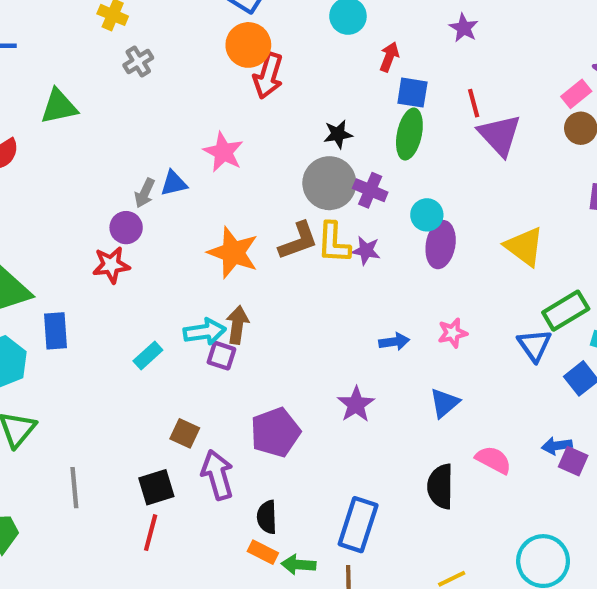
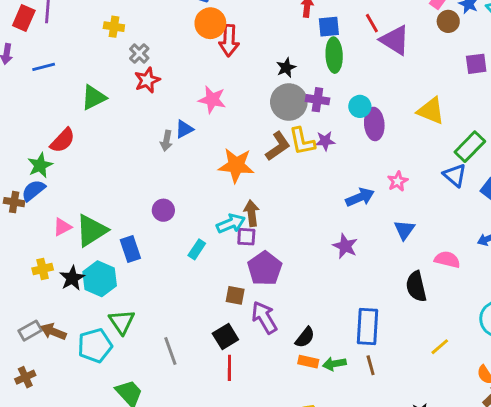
purple circle: (126, 228) -> (163, 210), moved
red star: (111, 265) -> (147, 80), moved
blue arrow: (394, 342) -> (360, 197), size x1.4
purple pentagon: (275, 432) -> (265, 268), moved
black semicircle: (267, 517) -> (305, 337), turned -125

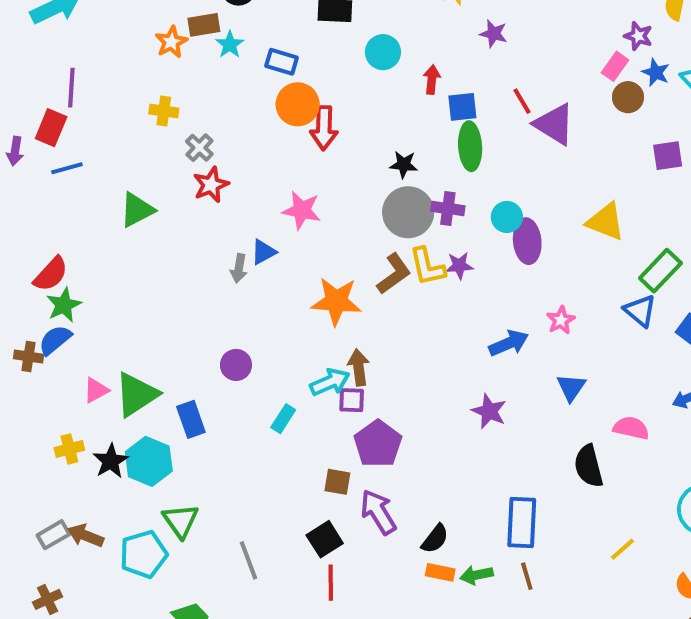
red rectangle: (24, 18) -> (51, 128), moved
black star: (286, 68) -> (404, 165), turned 30
red semicircle: (63, 140) -> (51, 274), moved

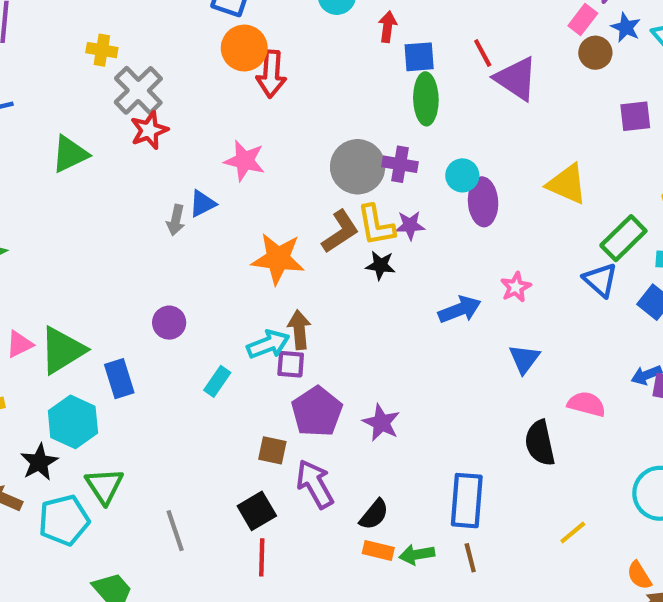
gray cross: (199, 148) -> (138, 90), size x1.6
black star: (404, 165) -> (380, 265), moved
purple star: (489, 411) -> (381, 423), moved
black star: (111, 461) -> (39, 462), moved

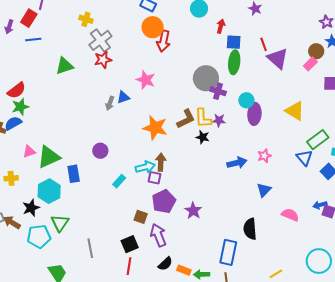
pink rectangle: (583, 19) -> (310, 64), moved
gray circle: (358, 167) -> (206, 78), moved
black semicircle: (540, 443) -> (250, 229), moved
black semicircle: (374, 515) -> (165, 264), moved

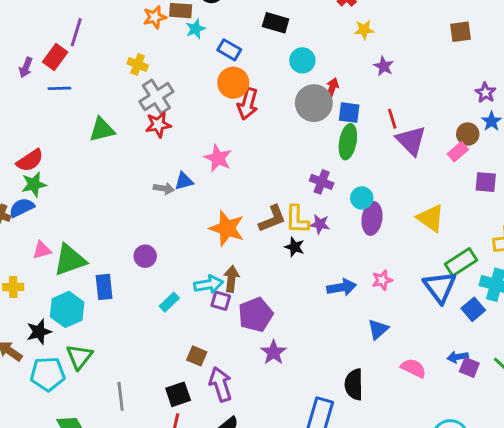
gray circle: (206, 78) -> (314, 103), moved
gray arrow: (110, 103) -> (164, 188), turned -104
blue triangle: (304, 158) -> (440, 287), size x1.4
purple pentagon: (164, 202) -> (256, 315), moved

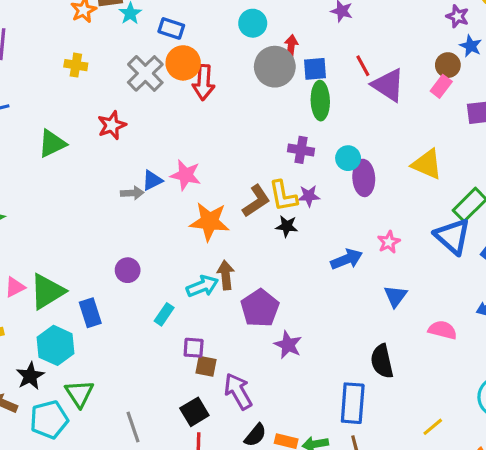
gray cross: (156, 97) -> (145, 73), moved
pink star: (218, 158) -> (186, 175), moved
purple square: (221, 301) -> (194, 348), moved

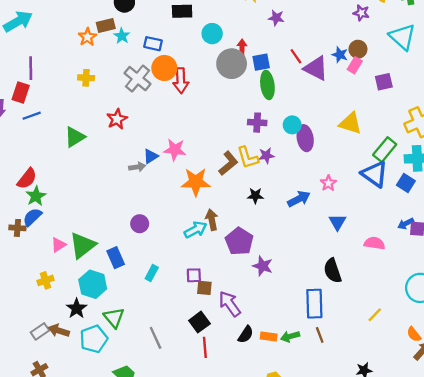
blue star: (471, 46) -> (340, 55), moved
black star: (287, 226) -> (255, 196), moved
cyan rectangle: (164, 314) -> (152, 273), moved

